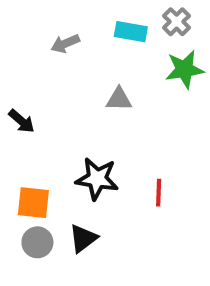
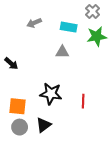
cyan rectangle: (131, 32) -> (69, 27), moved

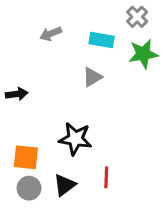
gray triangle: (62, 52) -> (92, 77), turned -32
black arrow: (11, 64) -> (17, 94), turned -48
red line: (83, 101) -> (106, 177), moved

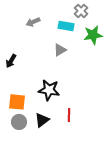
gray cross: (137, 17) -> (81, 11), moved
black arrow: (17, 94) -> (11, 61), turned 128

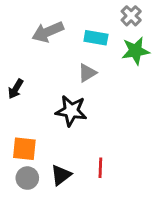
gray cross: (81, 11) -> (131, 16), moved
gray arrow: (33, 22) -> (48, 32), size x1.5
black star: (49, 90) -> (71, 111), moved

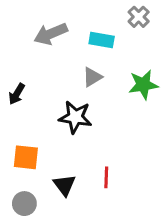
green star: (135, 51) -> (143, 85), moved
black triangle: (61, 175) -> (65, 185), turned -30
gray circle: (27, 178) -> (24, 204), moved

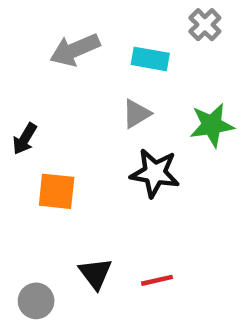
black star: (75, 117) -> (155, 173), moved
orange square: (26, 157) -> (57, 191), moved
red line: (106, 177) -> (157, 280), moved, turned 75

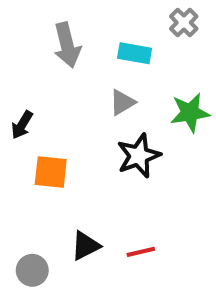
gray arrow: (75, 50) -> (67, 45), turned -81
black star: (155, 173) -> (139, 156), turned -30
black triangle: (95, 274) -> (85, 246), turned 40

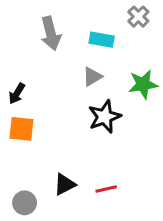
orange square: (51, 172) -> (21, 129), moved

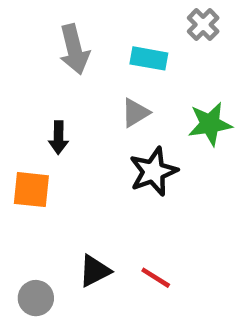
black arrow: (17, 94) -> (58, 138), moved, turned -30
red line: (106, 189) -> (156, 278), turned 45

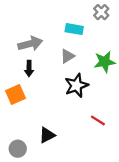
gray arrow: (74, 49) -> (30, 44), moved, turned -90
orange square: (31, 190) -> (15, 95), turned -30
red line: (156, 278) -> (98, 120), moved

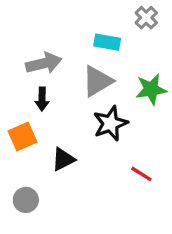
gray triangle: (67, 56) -> (97, 81), size x1.5
black triangle: (47, 135) -> (63, 159), moved
gray circle: (18, 149) -> (26, 200), moved

